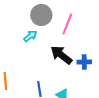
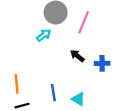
black arrow: (61, 55) -> (77, 56), size x0.6

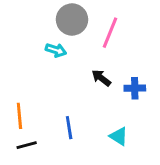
cyan arrow: (44, 35) -> (56, 50), turned 56
cyan triangle: (78, 99) -> (119, 136), moved

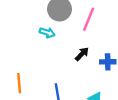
black arrow: (101, 78) -> (82, 54), turned 96

